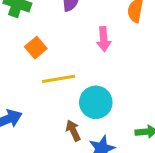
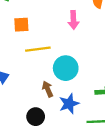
orange square: (36, 48) -> (21, 25), turned 35

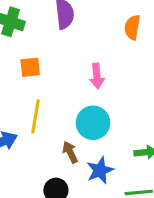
pink arrow: (73, 20) -> (97, 76), moved
yellow line: (38, 49) -> (36, 116), moved, turned -70

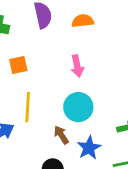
orange semicircle: (132, 27) -> (83, 21), moved, turned 80

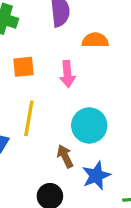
orange semicircle: (83, 21) -> (95, 40), moved
pink arrow: (77, 66) -> (67, 74), moved

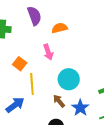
orange square: (24, 67) -> (20, 64), moved, turned -32

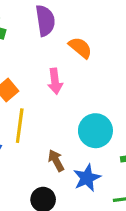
orange semicircle: (60, 28) -> (80, 48), turned 42
cyan circle: (69, 79) -> (95, 131), moved

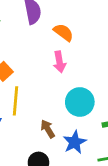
pink arrow: (55, 81) -> (60, 62), moved

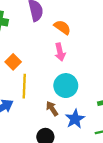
cyan circle: (80, 102) -> (66, 86), moved

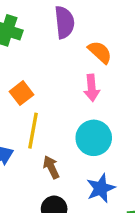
brown arrow: (52, 109) -> (51, 167), moved

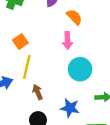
cyan circle: (94, 138) -> (80, 69), moved
blue star: (101, 188) -> (70, 108), turned 30

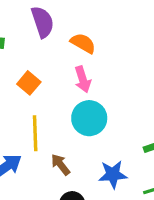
orange square: (20, 42) -> (29, 83), moved
cyan circle: (80, 69) -> (89, 118), moved

